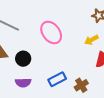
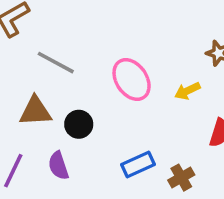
yellow arrow: (91, 40) -> (187, 91), moved
purple semicircle: (23, 83) -> (58, 166), moved, turned 70

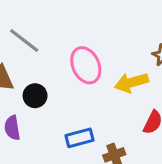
yellow arrow: (187, 91) -> (131, 83), size x1.5

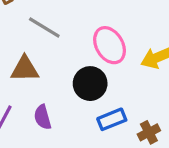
black circle: (35, 96) -> (90, 84), moved, size x1.4

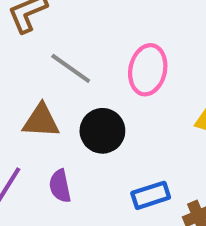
pink ellipse: (110, 45) -> (148, 70), moved, turned 39
black circle: (90, 84) -> (102, 131), moved

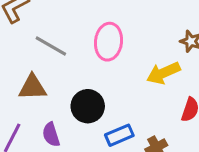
black circle: (102, 131) -> (88, 106), moved

